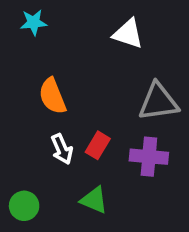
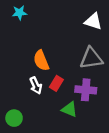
white triangle: (128, 34) -> (93, 21), moved
orange semicircle: (52, 96) -> (41, 61), moved
green triangle: (94, 200) -> (69, 109), moved

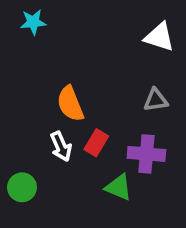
gray triangle: (91, 58) -> (156, 100), size x0.6
green circle: (14, 118) -> (22, 187), moved

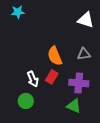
orange semicircle: (70, 104) -> (55, 56), moved
green circle: (22, 187) -> (26, 101), moved
green triangle: (119, 187) -> (74, 106), moved

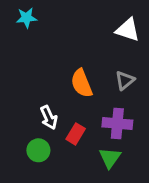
gray triangle: (84, 54) -> (125, 80), turned -32
red rectangle: (52, 77) -> (76, 134), moved
green triangle: (74, 106) -> (110, 158), turned 42

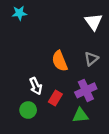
white triangle: (128, 30) -> (93, 22), turned 36
purple cross: (117, 124) -> (86, 90), turned -30
green triangle: (110, 158) -> (80, 115), turned 49

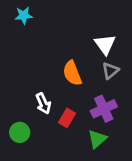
white triangle: (93, 22) -> (105, 44), moved
green circle: (28, 110) -> (20, 132), moved
green triangle: (80, 115) -> (97, 139), turned -35

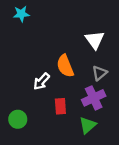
gray triangle: (110, 71) -> (99, 73), moved
white arrow: (43, 103) -> (41, 81), moved, turned 66
red rectangle: (67, 118) -> (60, 106), turned -35

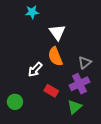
cyan star: (21, 14) -> (32, 12), moved
white triangle: (95, 40) -> (57, 32), moved
red rectangle: (60, 106) -> (51, 91), turned -56

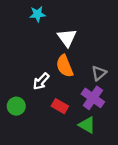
purple cross: (80, 84) -> (93, 98), turned -30
green circle: (15, 102) -> (16, 106), moved
green triangle: (74, 107) -> (87, 125), turned -49

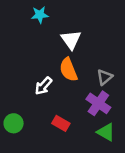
green circle: (16, 106) -> (14, 123), moved
red rectangle: (60, 106) -> (61, 123), moved
green triangle: (87, 125) -> (106, 132), moved

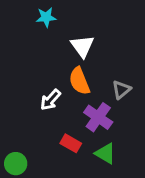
purple cross: (98, 103) -> (98, 117), moved
green circle: (14, 123) -> (16, 164), moved
green triangle: (106, 132) -> (105, 153), moved

